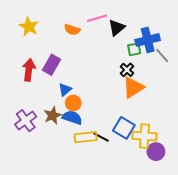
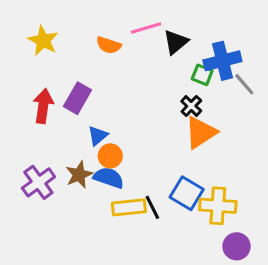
green square: (134, 49) -> (202, 75), turned 32
black line: (101, 137) -> (152, 207), turned 35
purple circle: (156, 152) -> (237, 246), moved

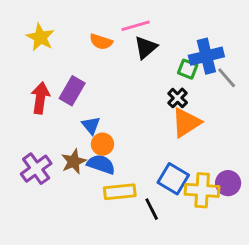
black triangle: (176, 42) -> (146, 47), moved
blue triangle: (98, 136) -> (91, 125), turned -30
black line: (152, 207) -> (152, 209), moved
purple circle: (237, 246) -> (228, 183), moved

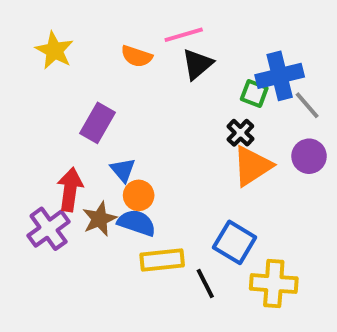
red arrow: (40, 98) -> (70, 190), moved
purple circle: (228, 183) -> (309, 156), moved
yellow cross: (202, 190) -> (274, 284), moved

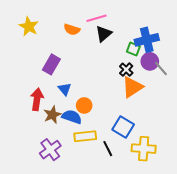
gray line: (307, 105) -> (161, 69), moved
purple circle: (309, 156) -> (150, 61), moved
orange circle: (139, 195) -> (84, 105), moved
purple cross: (49, 229) -> (50, 150), moved

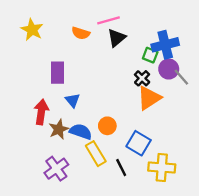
purple rectangle: (51, 64) -> (58, 73), turned -30
orange circle: (84, 105) -> (107, 126), moved
yellow rectangle: (85, 136) -> (96, 154), turned 65

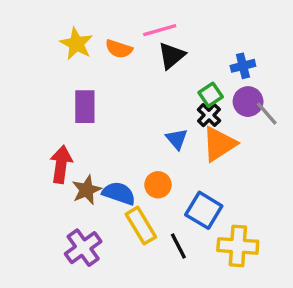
yellow star: (32, 30) -> (76, 44), moved
blue cross: (165, 45) -> (243, 66), size x0.6
green square: (150, 55) -> (211, 95), moved, turned 35
blue triangle: (73, 100) -> (177, 139), moved

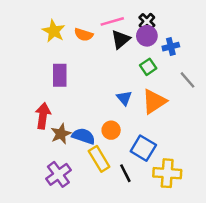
purple circle: (248, 102) -> (147, 36), moved
black cross: (209, 115) -> (147, 21), moved

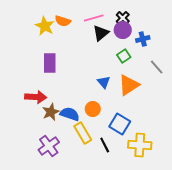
orange semicircle: (84, 35) -> (63, 21), moved
red arrow: (43, 116) -> (36, 97), turned 85

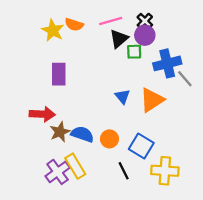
blue cross: (143, 39) -> (167, 63), moved, size x1.6
green square: (124, 56) -> (134, 52), moved, turned 32
orange circle: (93, 109) -> (109, 139), moved
yellow rectangle: (83, 133) -> (75, 166), moved

